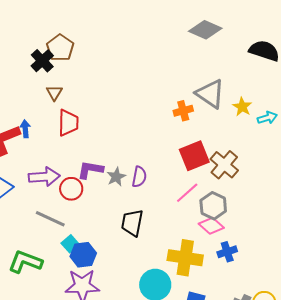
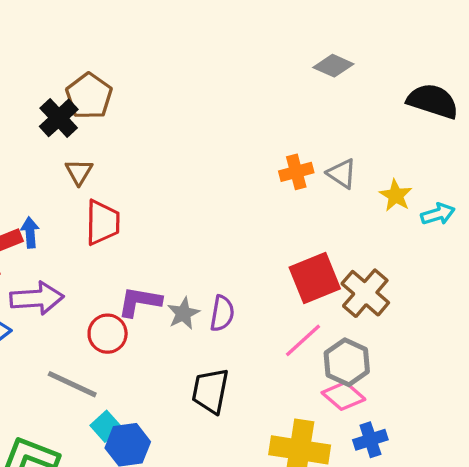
gray diamond: (205, 30) -> (333, 66), size x0.7
gray triangle: (210, 94) -> (342, 174), size x0.6
orange cross: (183, 111) -> (296, 172), moved
purple arrow: (44, 177) -> (37, 298), moved

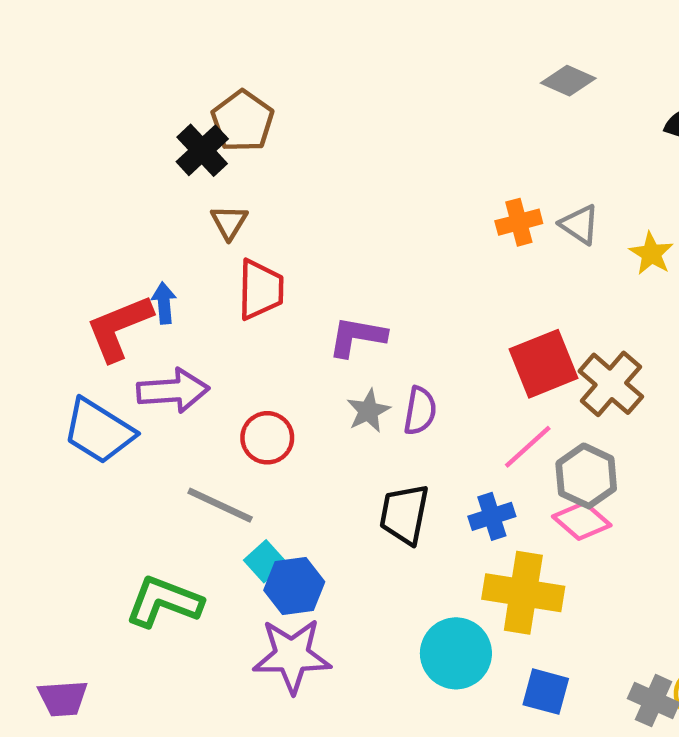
purple L-shape: (140, 302) -> (357, 337), moved
blue cross: (370, 440) -> (492, 516), moved

